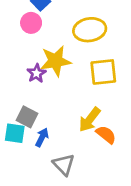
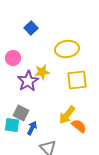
pink circle: (31, 23) -> (13, 58), moved
yellow star: (56, 61) -> (42, 72), size x0.7
purple star: (37, 73) -> (28, 81), size x1.5

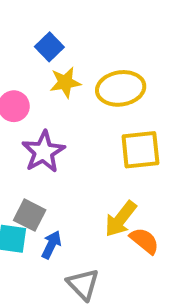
yellow star: (42, 72) -> (65, 82), moved

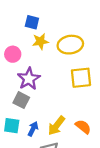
blue square: (49, 47) -> (32, 22), turned -32
gray square: (30, 215) -> (21, 100), moved
yellow arrow: (121, 219) -> (56, 126), moved

